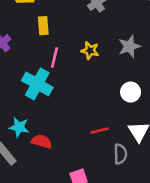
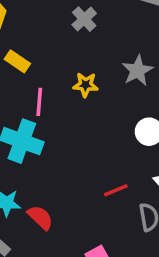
yellow rectangle: (43, 26) -> (17, 61), turned -42
red semicircle: (42, 141) -> (40, 217), turned 36

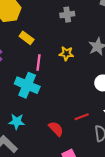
gray cross: (84, 19) -> (67, 15), turned 32
red semicircle: (40, 217) -> (56, 129), moved

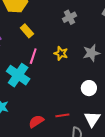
gray cross: (67, 15) -> (70, 17), turned -32
red semicircle: (56, 129) -> (36, 121), turned -91

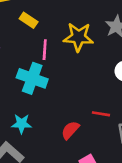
yellow star: (61, 53) -> (78, 37), size x1.6
red line: (62, 115) -> (101, 114), turned 32

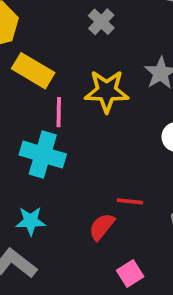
yellow rectangle: (29, 20) -> (33, 71), size x1.5
red line: (101, 114) -> (130, 201), moved

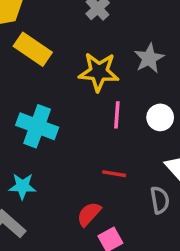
pink line: (59, 112) -> (117, 115), moved
red semicircle: (102, 227) -> (89, 214), moved

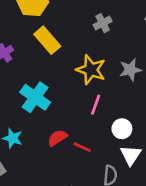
white circle: (160, 117) -> (122, 129), moved
red semicircle: (89, 214) -> (57, 138), moved

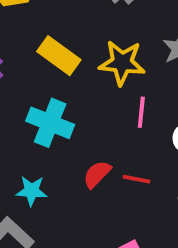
yellow rectangle: (47, 40) -> (59, 56), moved

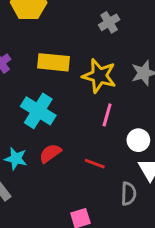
yellow rectangle: (59, 56) -> (54, 62), turned -40
red semicircle: (97, 174) -> (50, 153), moved

